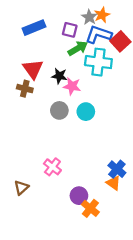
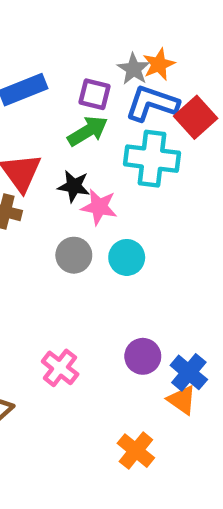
green arrow: (78, 48) -> (88, 131), moved
purple circle: (79, 196) -> (143, 356), moved

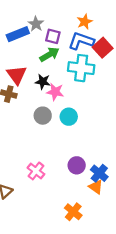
gray star: (134, 69) -> (36, 24), moved

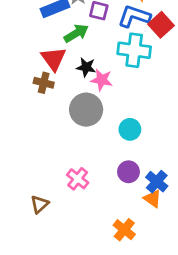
green arrow: (49, 54) -> (76, 33), moved
gray circle: (43, 116) -> (86, 110), size x1.5
cyan circle: (69, 117) -> (130, 129), moved

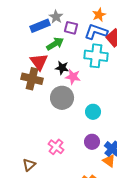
brown cross: (44, 83) -> (32, 79), size x1.5

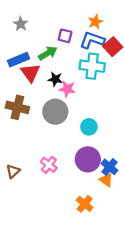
gray star: (56, 17) -> (21, 24), moved
blue rectangle: (40, 26) -> (18, 60), moved
brown cross: (32, 79) -> (17, 107), moved
purple circle: (92, 142) -> (88, 159), size x1.5
brown triangle: (29, 165) -> (13, 171), moved

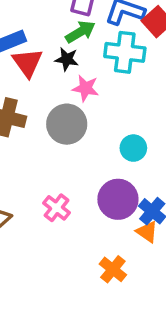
green arrow: (48, 53) -> (80, 32), moved
black star: (55, 79) -> (67, 59), moved
cyan circle: (89, 127) -> (133, 148), moved

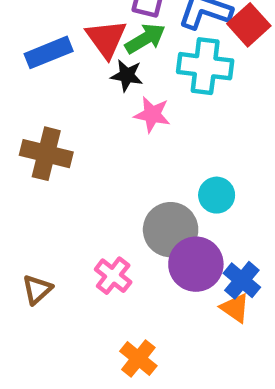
red triangle: (27, 63) -> (106, 39), moved
gray circle: (67, 124) -> (171, 230), moved
orange cross: (113, 269) -> (138, 359), moved

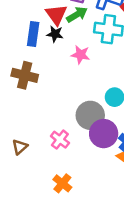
blue rectangle: (49, 52) -> (33, 34), moved, turned -60
black star: (127, 75) -> (55, 34), moved
orange cross: (138, 359) -> (62, 183), moved

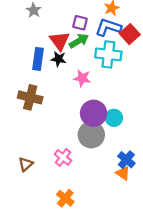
purple circle: (104, 134) -> (94, 113), moved

